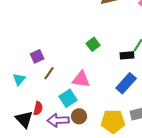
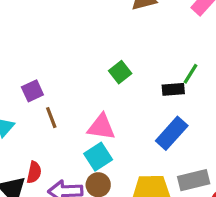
brown line: (49, 73) -> (51, 118), turned -56
cyan square: (68, 98) -> (98, 157), moved

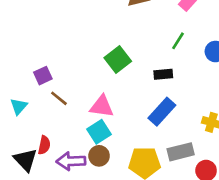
green square: (120, 72) -> (118, 60), size x1.4
green line: (190, 74) -> (178, 41), moved
brown line: (51, 118) -> (59, 98), turned -30

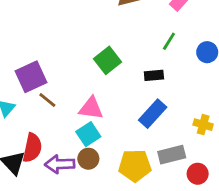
purple square: (43, 76) -> (31, 77), size x1.6
red semicircle: (44, 145) -> (32, 148), size x1.5

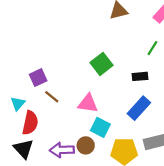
purple square: (31, 77) -> (38, 78), size x0.7
cyan square: (88, 134) -> (100, 127), moved, turned -30
red semicircle: (32, 148) -> (30, 123), moved

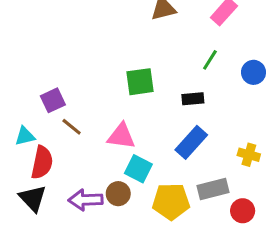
green square: (102, 64) -> (140, 82), turned 30
cyan triangle: (18, 104) -> (25, 136), turned 35

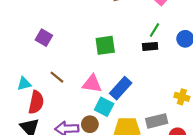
black rectangle: (193, 99) -> (150, 46), moved
purple square: (53, 100) -> (44, 38), moved, turned -35
blue rectangle: (191, 142) -> (121, 88), moved

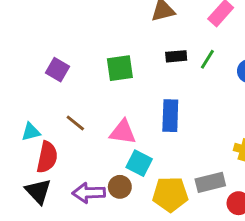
green square: (105, 45) -> (120, 68), moved
black rectangle: (150, 46) -> (176, 56), moved
blue rectangle: (121, 88) -> (170, 116), moved, turned -40

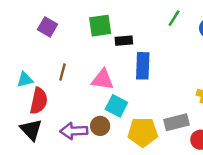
black rectangle: (176, 56) -> (124, 41), moved
brown line: (75, 123) -> (62, 72), turned 66

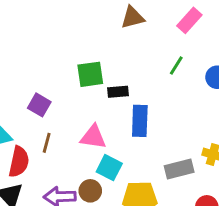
purple square: (47, 27) -> (39, 105), moved
brown line: (62, 72) -> (47, 143), moved
gray rectangle: (177, 122) -> (179, 169), moved

